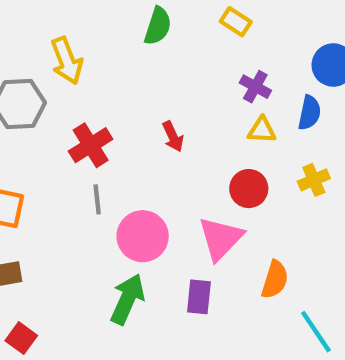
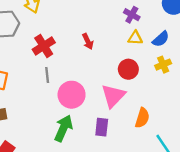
blue semicircle: (309, 113) -> (161, 39), moved, turned 36

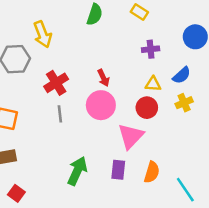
purple cross: (132, 15) -> (151, 49), turned -35
yellow triangle: (135, 38) -> (153, 84), moved
pink circle: (72, 95) -> (101, 105), moved
orange semicircle: (142, 118) -> (152, 172), moved

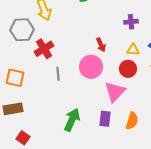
red arrow: (103, 78) -> (101, 45), moved
red cross: (56, 83) -> (44, 49), moved

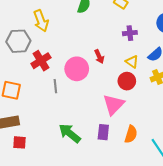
yellow triangle: (133, 50) -> (132, 62), turned 32
pink circle: (91, 67) -> (77, 69), moved
green arrow: (72, 120) -> (70, 133), turned -75
red square: (23, 138) -> (19, 142), moved, turned -32

